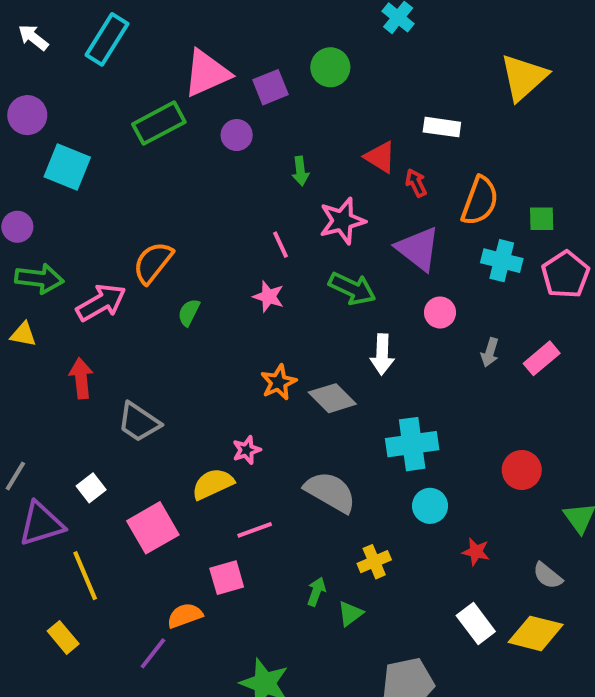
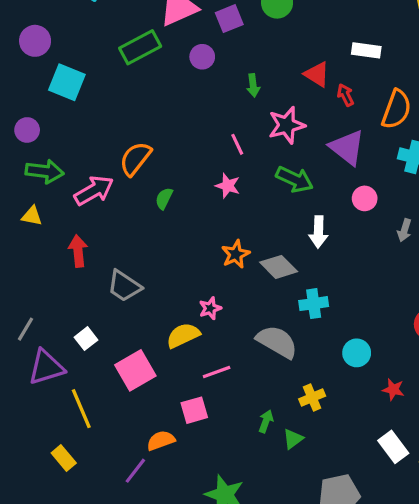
cyan cross: (412, 444) -> (314, 304), moved, size x0.7

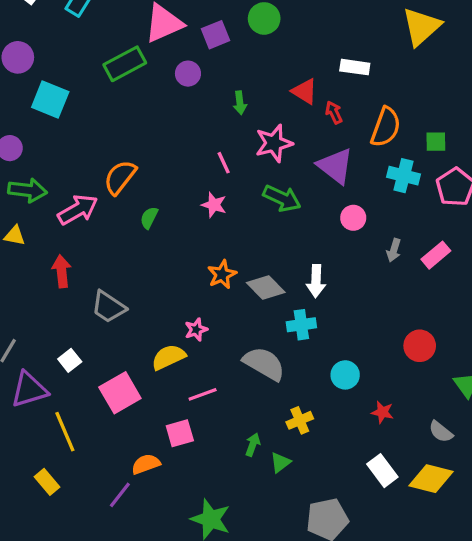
white arrow: (318, 232) -> (316, 281), moved

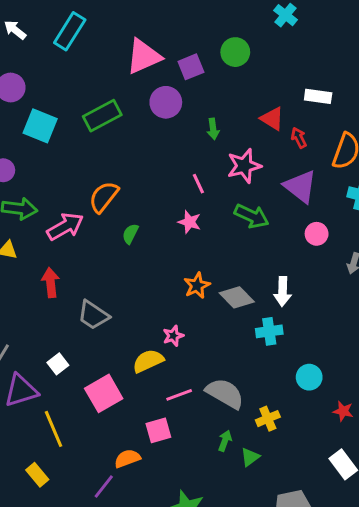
green rectangle: (125, 64) -> (102, 116), moved
purple circle: (188, 74) -> (166, 102), size x1.4
gray semicircle: (264, 364) -> (225, 393), moved

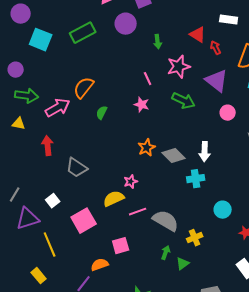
pink line: (179, 395) -> (138, 212), moved

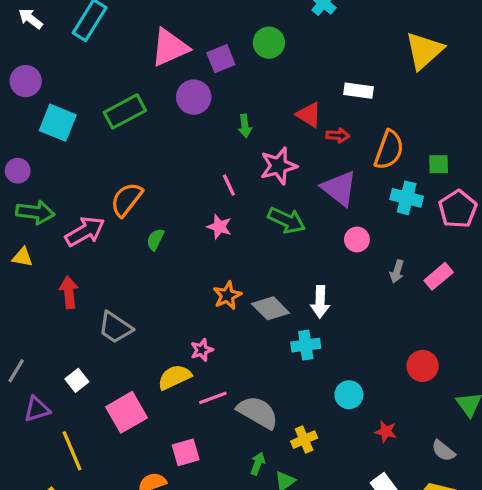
red arrow: (216, 48) -> (338, 135), turned 120
purple triangle: (28, 219) -> (37, 409), size x0.7

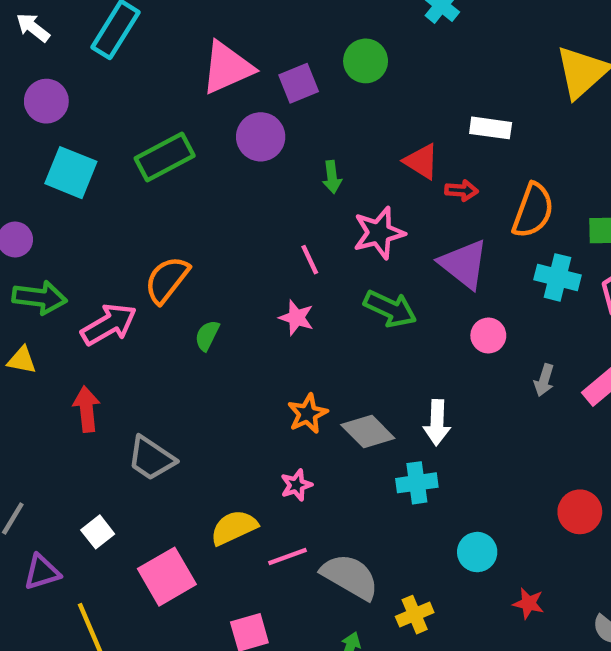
purple circle: (26, 81) -> (46, 101), moved
pink star: (202, 350) -> (296, 485), moved

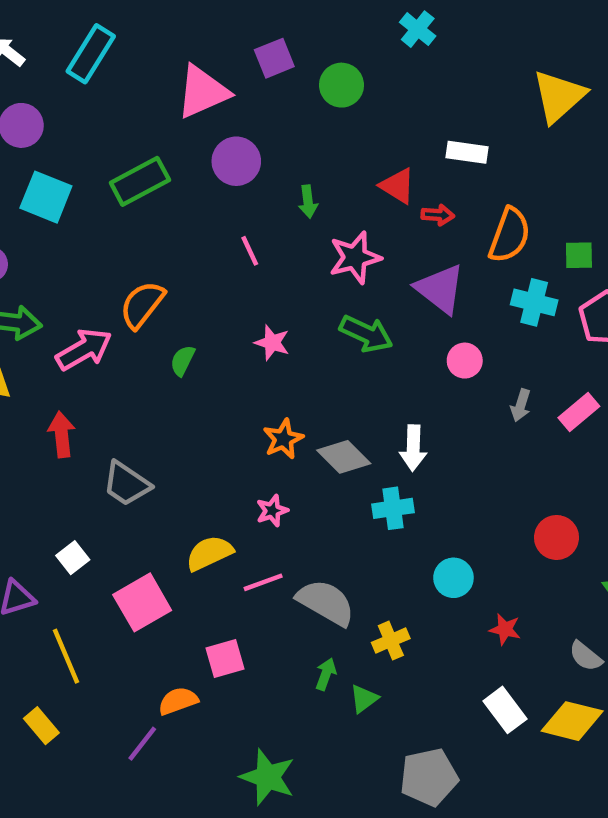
purple square: (299, 83) -> (274, 58), moved
pink line: (310, 260) -> (250, 251), moved

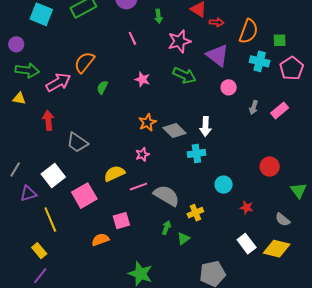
white square: (73, 558) -> (53, 176), size x1.6
purple line: (142, 744) -> (40, 276), moved

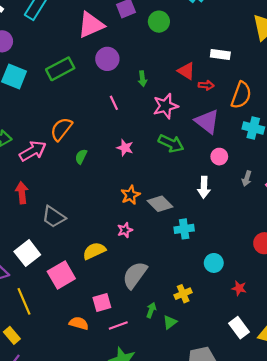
white arrow: (205, 126) -> (204, 187), moved
pink line: (138, 187) -> (118, 325), moved
gray semicircle: (166, 196) -> (135, 275), moved, turned -84
orange semicircle: (100, 240) -> (79, 323), turned 36

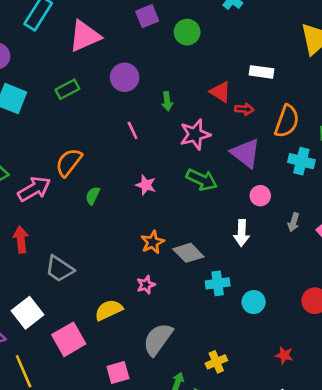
pink triangle: (91, 25) -> (85, 36), moved
green rectangle: (60, 69) -> (67, 89), size x0.7
cyan circle: (214, 263) -> (254, 302), moved

